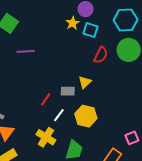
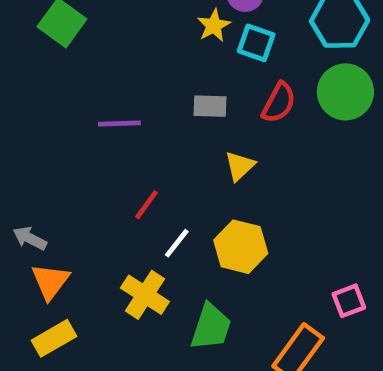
purple line: (26, 51) -> (119, 124), moved
gray rectangle: (68, 91) -> (210, 106), moved

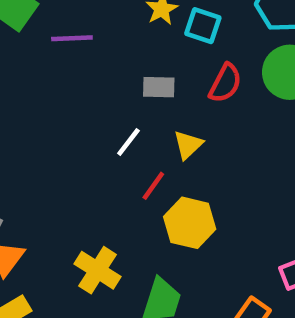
purple line: (119, 124) -> (72, 38), moved
red line: (147, 205) -> (153, 186), moved
white line: (177, 243) -> (128, 142), moved

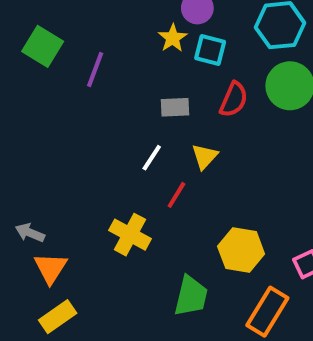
purple line: (72, 38) -> (95, 69), turned -63
yellow hexagon: (190, 223) -> (241, 250), moved
yellow cross: (97, 270) -> (130, 235), moved

